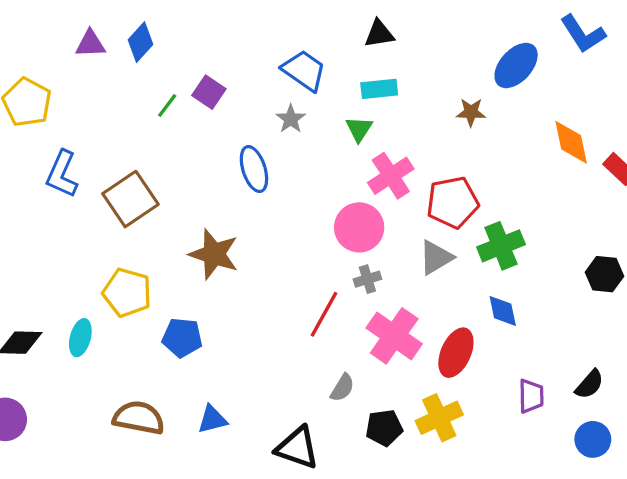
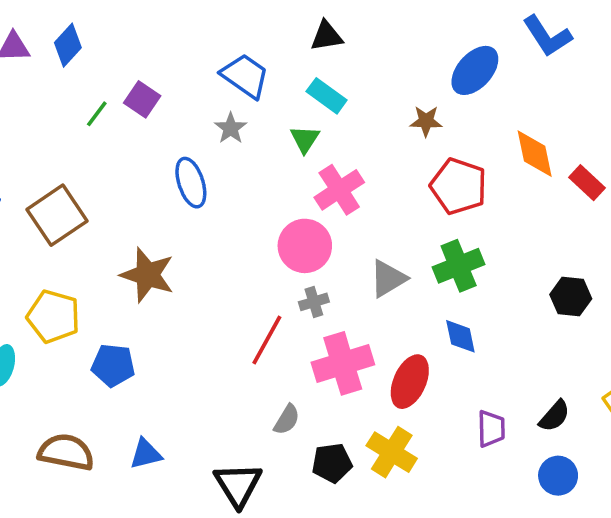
cyan rectangle: (379, 89) -> (327, 96), turned 42
red pentagon: (453, 202) -> (459, 186), moved, turned 30
pink cross: (394, 336) -> (343, 363), turned 38
yellow cross: (439, 418) -> (392, 452), turned -33
black triangle: (297, 448) -> (238, 485), turned 39

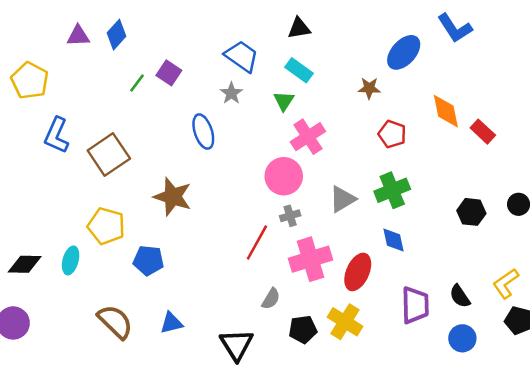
red pentagon: (459, 186) -> (392, 134), size x0.7
black semicircle: (554, 416) -> (460, 296), turned 105
purple trapezoid: (491, 429) -> (415, 305), size x1.4
brown semicircle: (66, 452) -> (115, 322), turned 33

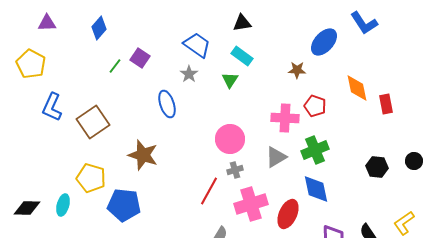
purple triangle: (78, 36) -> (47, 23), moved
red rectangle: (483, 132) -> (386, 104), turned 36
pink cross: (308, 137) -> (285, 118), moved, turned 36
blue diamond: (393, 240) -> (316, 189), size x1.4
blue pentagon: (148, 260) -> (124, 205), size x1.4

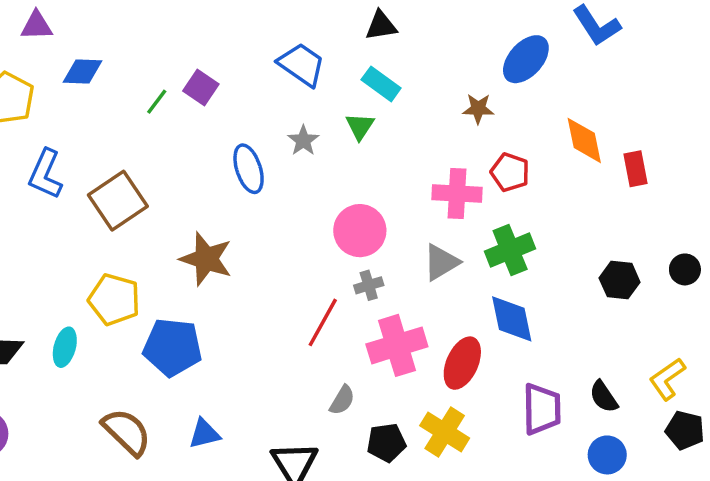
blue diamond: (99, 28) -> (82, 72), moved, turned 50
gray star: (189, 74) -> (303, 140), moved

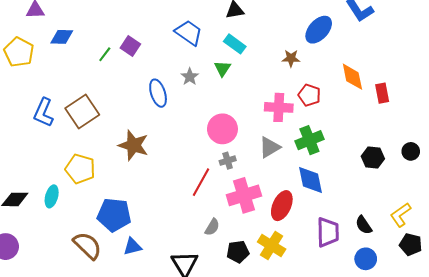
blue L-shape: (45, 174) -> (43, 113), moved
blue pentagon: (173, 347) -> (114, 215), moved

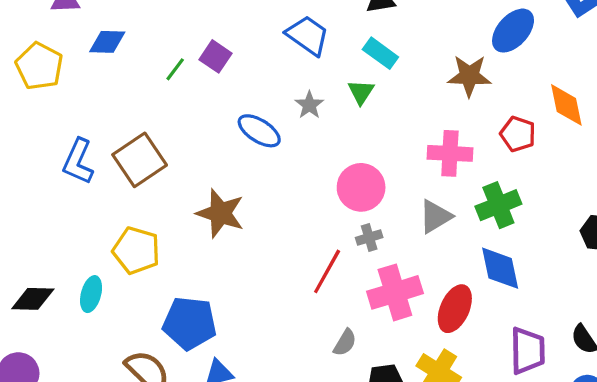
brown star: (291, 58) -> (469, 76), size x1.5
blue ellipse: (158, 93) -> (259, 131), turned -40
red pentagon: (309, 95) -> (518, 134), moved

